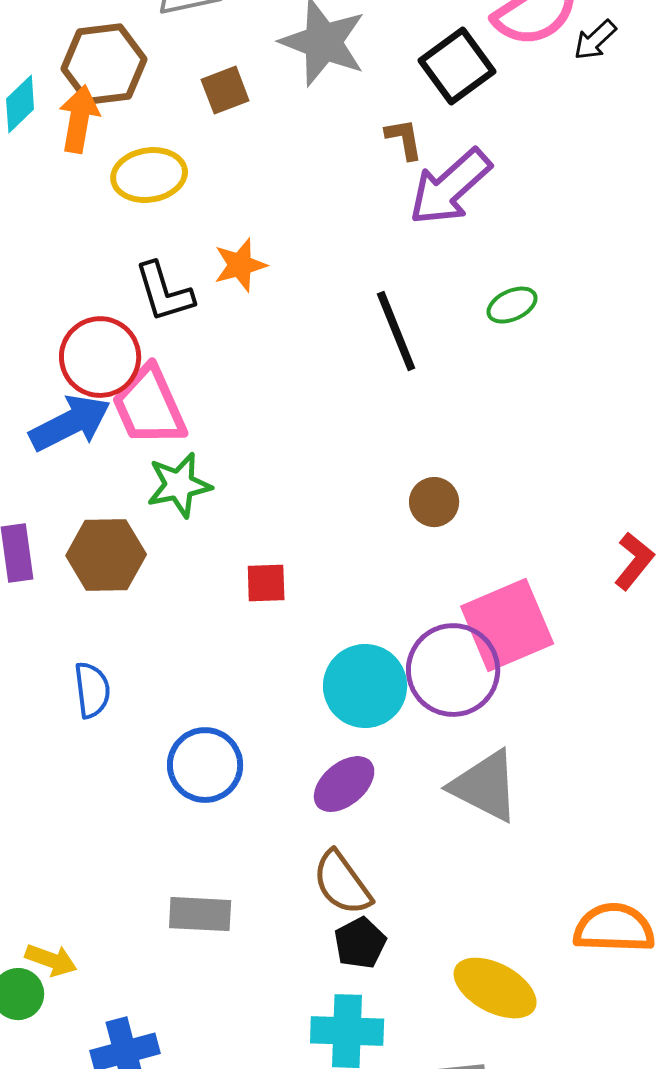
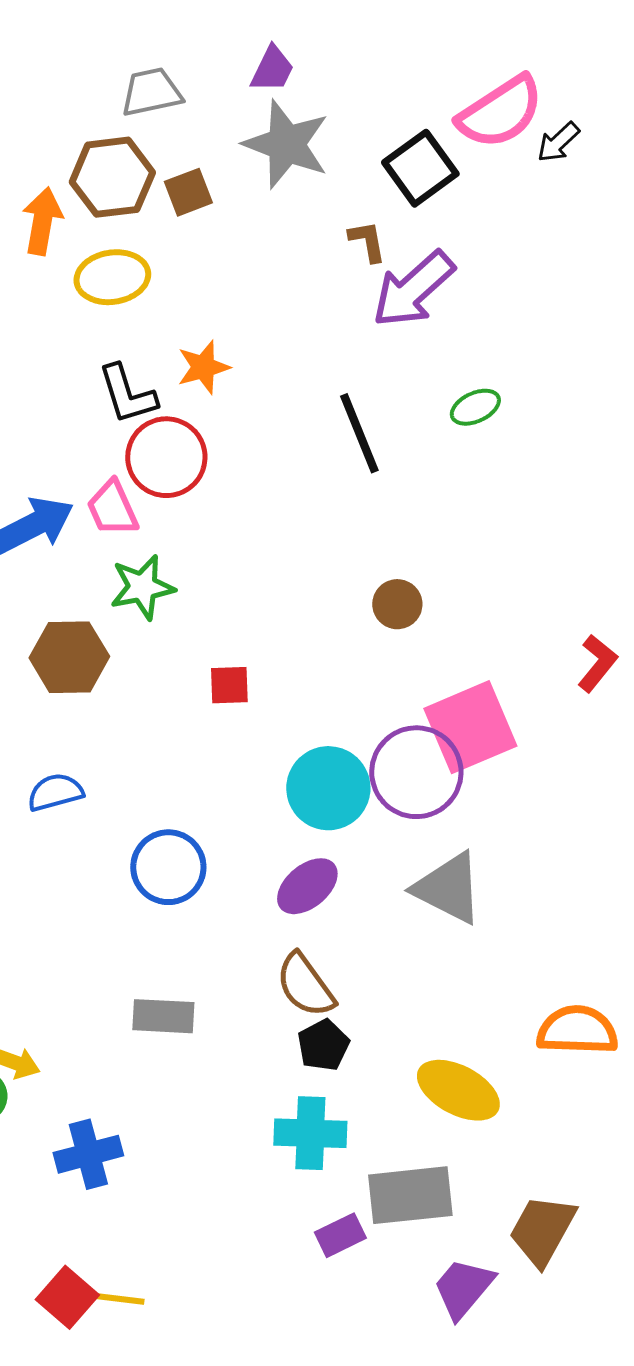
brown hexagon: (104, 64) -> (112, 177), moved
red circle: (100, 357) -> (166, 457), moved
pink trapezoid: (149, 406) -> (112, 508), size x0.7
blue semicircle: (92, 690) -> (55, 792), turned -98

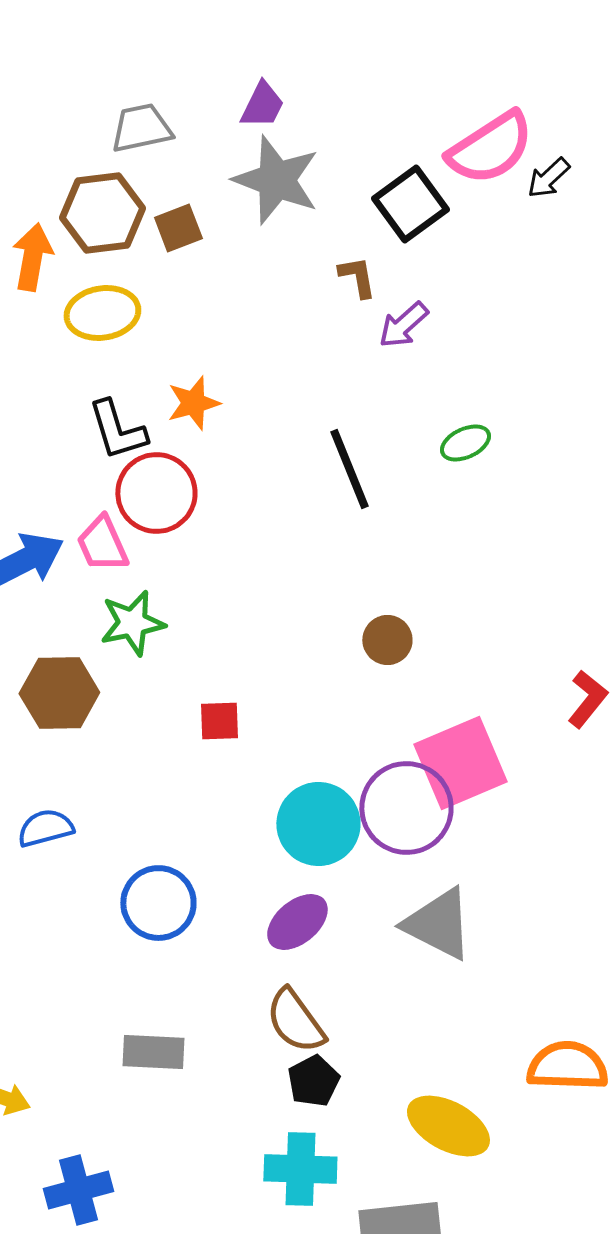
purple arrow: (413, 289) -> (403, 325), size x0.6

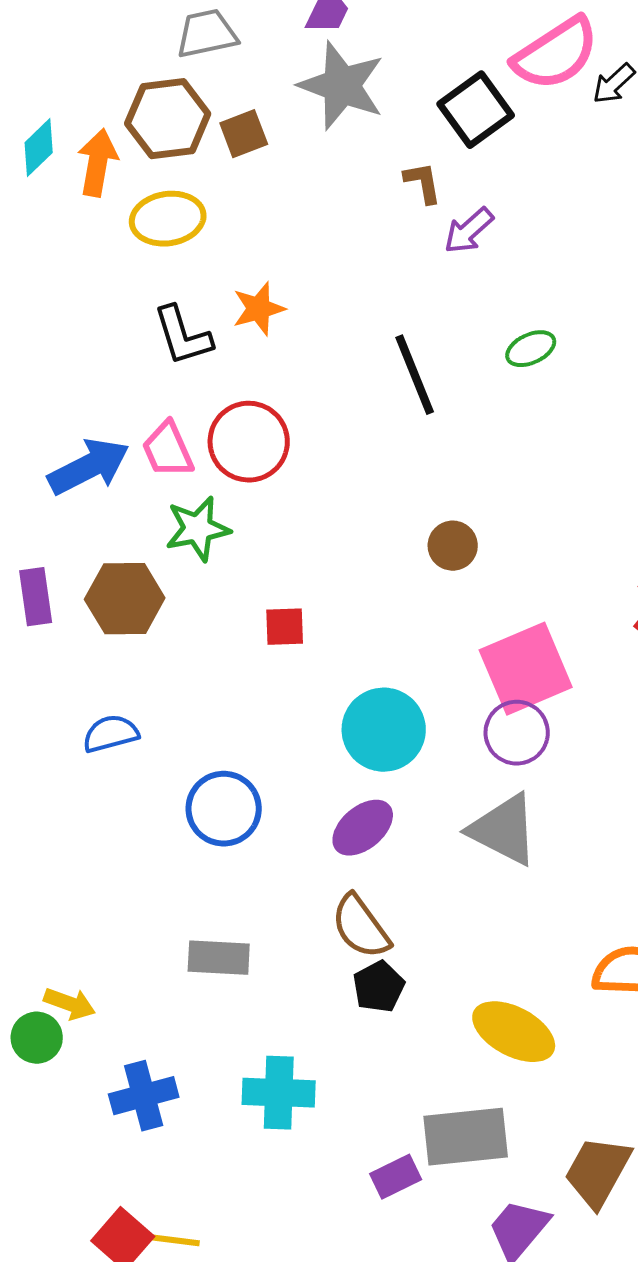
red circle: (156, 493) -> (249, 442), moved
purple circle: (406, 808) -> (517, 733), moved, size x0.7
cyan cross: (300, 1169) -> (279, 1093), moved

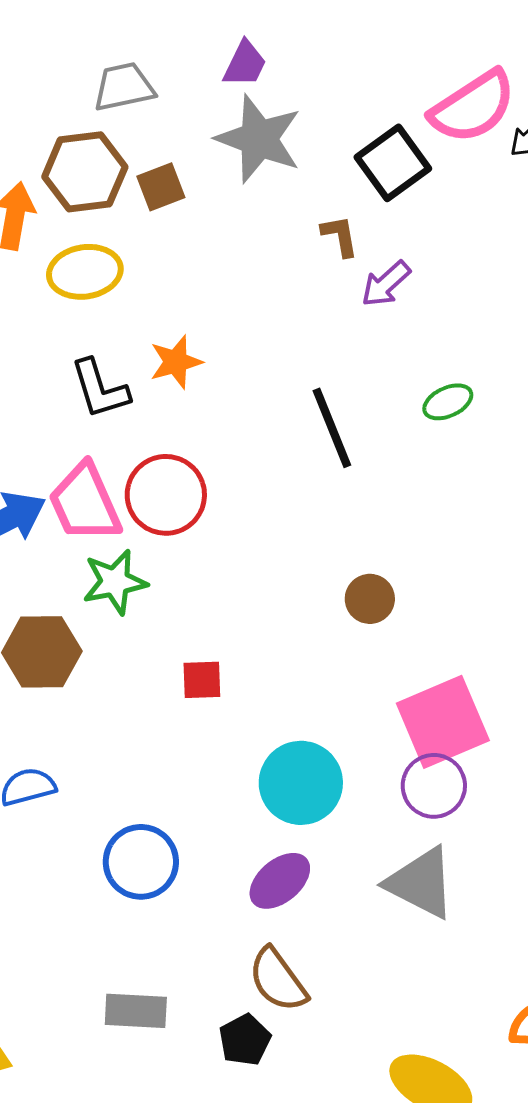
pink trapezoid: (168, 450) -> (85, 503), size x1.4
black pentagon: (379, 987) -> (245, 1040), moved

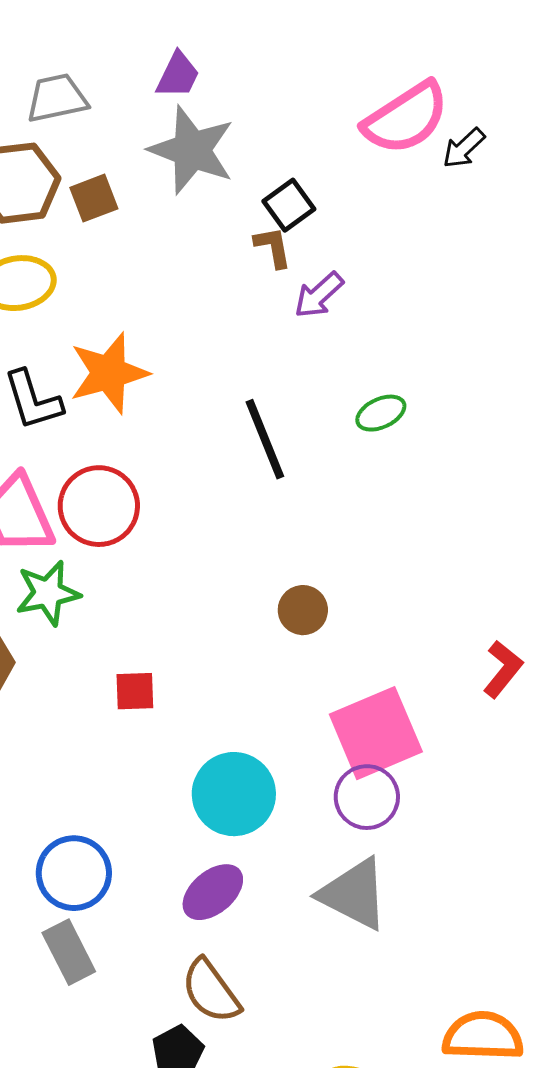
black square: (393, 163) -> (289, 205), moved, size x0.7
orange star: (176, 362) -> (109, 373), size x1.5
gray rectangle: (136, 1011) -> (69, 952), moved, turned 60

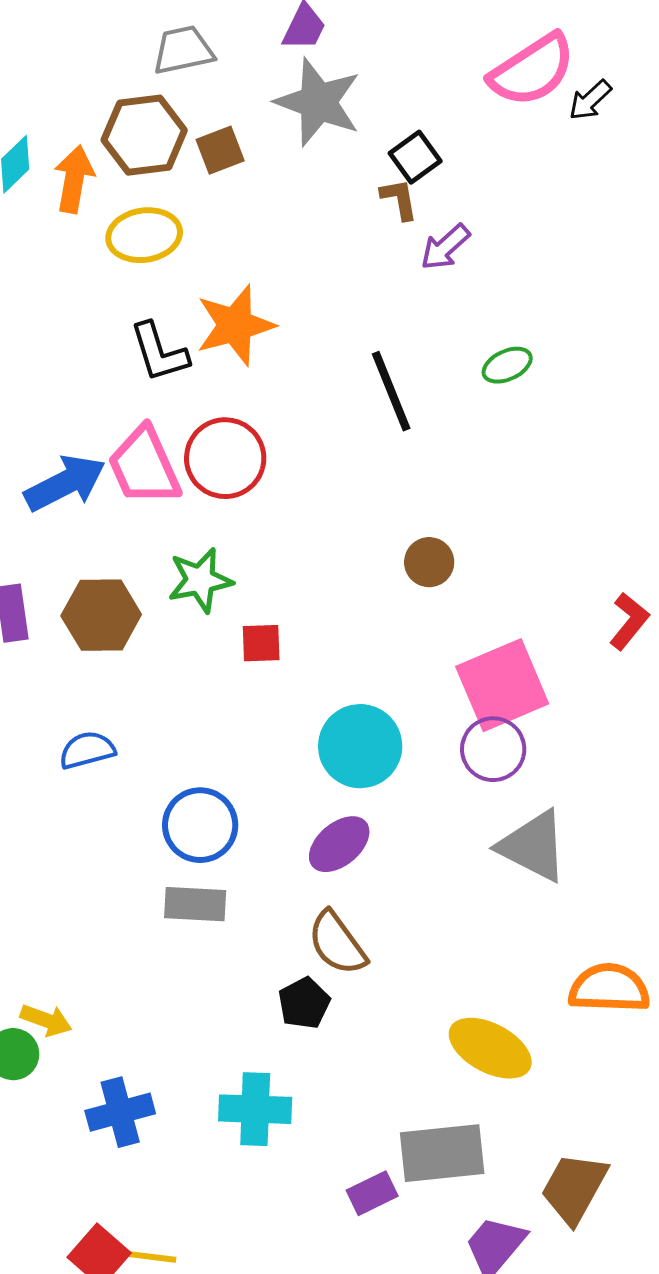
green star: (48, 593) -> (200, 580), moved
gray triangle: (354, 894) -> (533, 846), moved
gray rectangle: (69, 952) -> (195, 904), turned -60

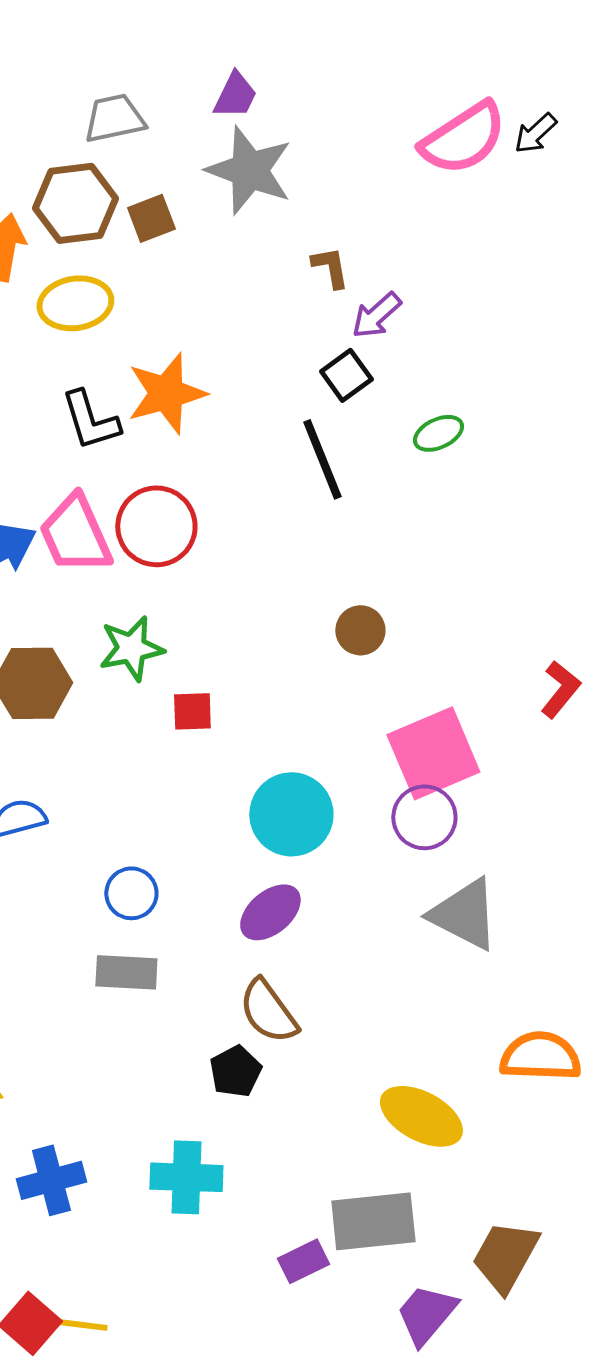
black arrow: (590, 100) -> (535, 133), moved
black square: (415, 157) -> (346, 375), moved
blue circle: (200, 825) -> (131, 893), size x0.7

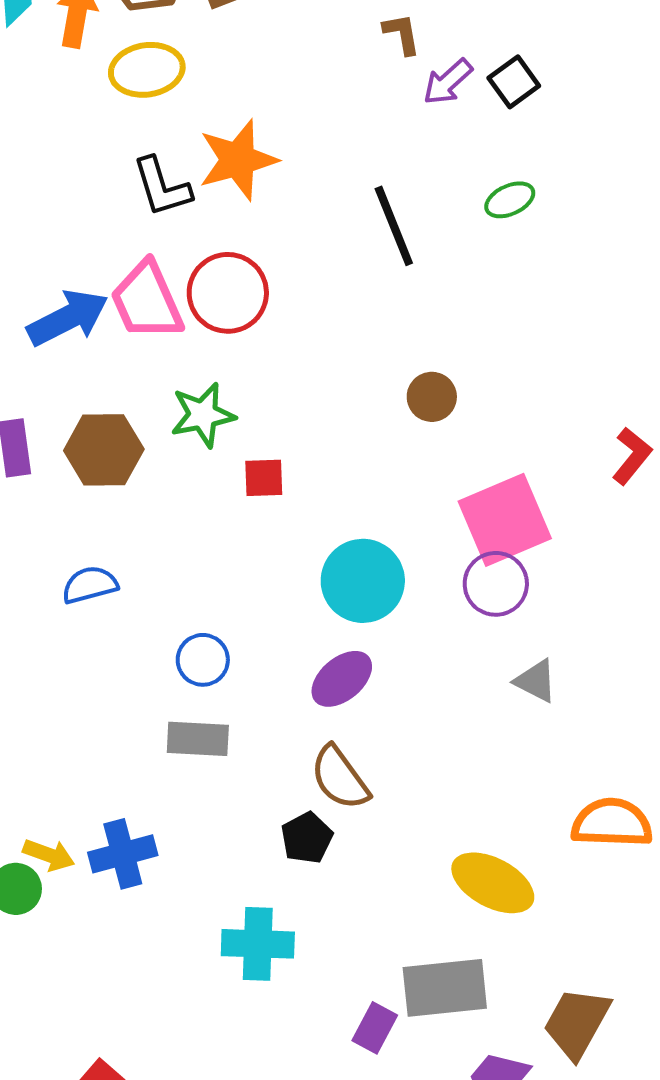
black square: (346, 375) -> (514, 82), moved
gray triangle: (464, 914) -> (536, 681), size x0.6
blue cross: (51, 1180) -> (123, 854), moved
purple rectangle: (303, 1261) -> (375, 1028), turned -36

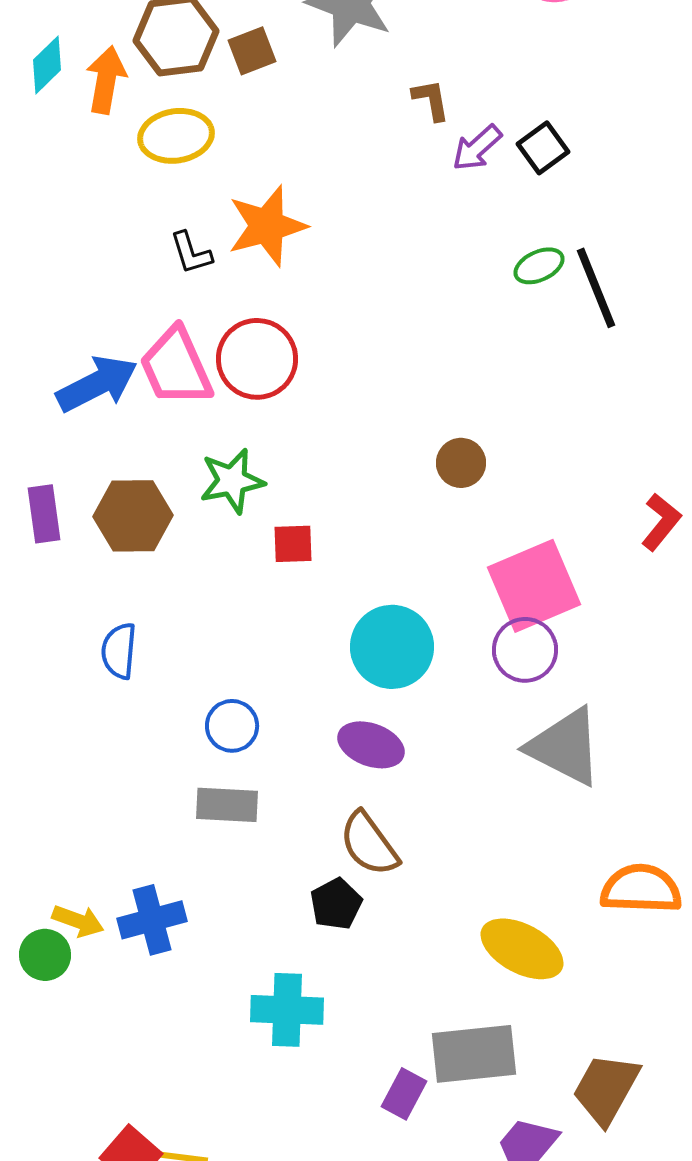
black L-shape: (162, 187) -> (191, 253), size x0.7
black line: (394, 226) -> (596, 288), moved
blue semicircle: (90, 585) -> (119, 651), turned -70
purple ellipse: (342, 679) -> (371, 745), turned 60
gray triangle: (536, 681) -> (565, 747), size x1.8

